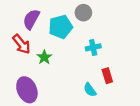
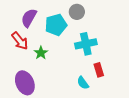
cyan cross: (93, 47) -> (86, 44), size x1.5

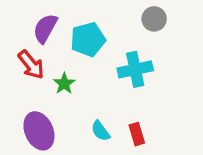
gray circle: (77, 12) -> (154, 19), moved
red rectangle: (99, 70) -> (137, 134), moved
cyan semicircle: (83, 83) -> (100, 131), moved

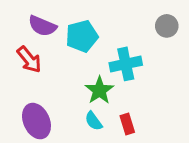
gray circle: (154, 19) -> (167, 26), moved
purple semicircle: (45, 28) -> (42, 26), turned -96
green star: (64, 84) -> (99, 90), moved, size x1.4

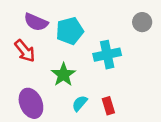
green star: (99, 90) -> (63, 75), moved
cyan semicircle: (94, 121) -> (80, 103), turned 77

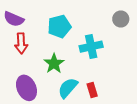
purple semicircle: (36, 22) -> (14, 19), moved
red arrow: (25, 51) -> (21, 43), turned 36
cyan semicircle: (80, 103) -> (68, 88), size x1.5

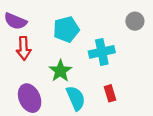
cyan semicircle: (68, 88) -> (76, 98), turned 115
red rectangle: (92, 90) -> (110, 93), moved

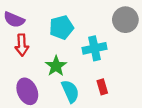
gray circle: (135, 21) -> (125, 20), size x1.5

